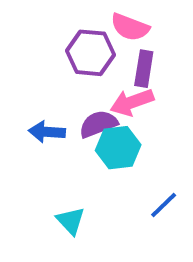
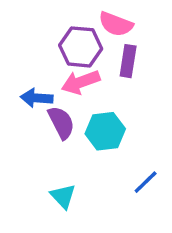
pink arrow: (132, 102) -> (81, 82), moved
purple semicircle: (98, 124) -> (61, 123), moved, turned 84
blue arrow: (47, 132) -> (37, 98), moved

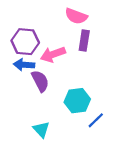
purple hexagon: (81, 47) -> (25, 42), moved
cyan hexagon: (105, 131) -> (77, 101), moved

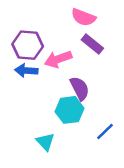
purple rectangle: (84, 40) -> (92, 44), turned -60
purple semicircle: (40, 81) -> (80, 88), moved
cyan hexagon: (77, 101) -> (70, 110), moved

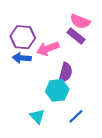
pink semicircle: (83, 17) -> (80, 21), moved
purple semicircle: (80, 88) -> (66, 73), turned 42
blue line: (105, 131) -> (76, 116), moved

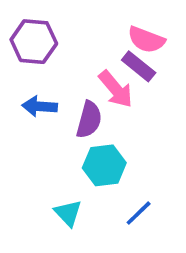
purple hexagon: (23, 37) -> (34, 42), moved
pink arrow: (48, 49) -> (116, 89), moved, turned -110
purple semicircle: (66, 73) -> (89, 120), moved

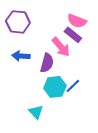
blue line: (139, 213) -> (73, 86), moved

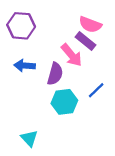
blue line: (73, 86) -> (96, 90), moved
cyan triangle: (36, 112) -> (29, 138), moved

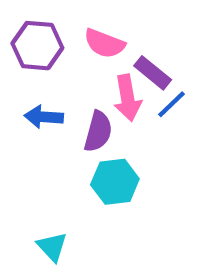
pink semicircle: (90, 25) -> (104, 43), moved
pink arrow: (71, 55) -> (128, 98), turned 30
blue line: (96, 90) -> (172, 104), moved

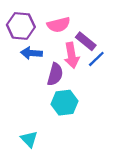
pink semicircle: (104, 43) -> (59, 25), turned -35
blue arrow: (44, 117) -> (31, 53), moved

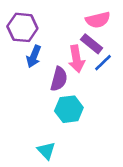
pink semicircle: (59, 25) -> (98, 20), moved
blue arrow: (31, 53) -> (34, 56), turned -72
cyan triangle: (29, 139) -> (46, 151), moved

